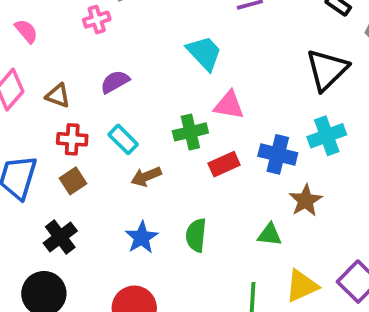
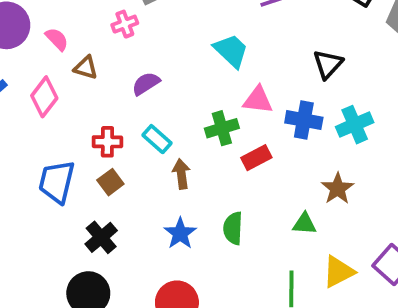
black triangle: (327, 70) -> (328, 64), moved, size x0.7
brown triangle: (58, 96) -> (86, 68), moved
blue cross: (278, 154) -> (304, 120), moved
brown arrow: (146, 177) -> (181, 174), turned 108

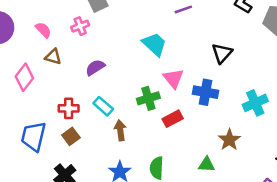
pink semicircle: (57, 39) -> (43, 30), moved
pink triangle: (258, 100) -> (173, 78), turned 45
cyan cross: (355, 125) -> (255, 103), moved

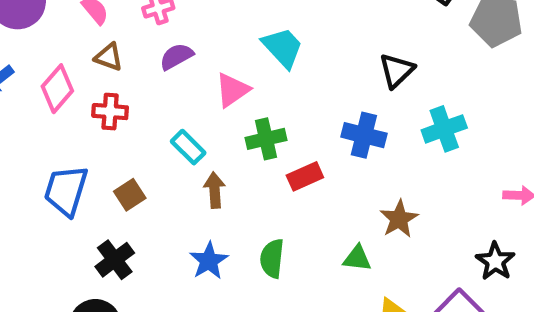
purple semicircle: (95, 67) -> (176, 56), moved
pink triangle: (173, 78) -> (232, 90), moved, turned 30
cyan cross: (255, 103) -> (444, 129), moved
red cross: (69, 108) -> (110, 112), moved

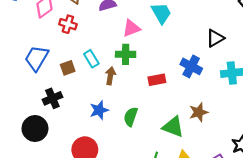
green cross: (266, 139) -> (126, 54), moved
cyan rectangle: (188, 147) -> (91, 59), moved
green triangle: (357, 258) -> (173, 127), size x1.5

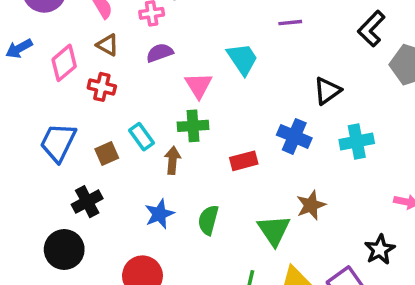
pink triangle: (131, 28) -> (199, 85), turned -36
green triangle: (173, 127) -> (274, 230), turned 40

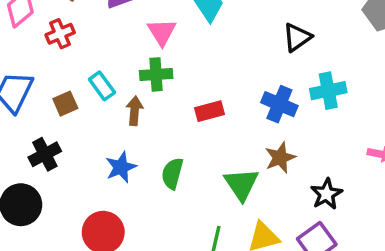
red cross: (102, 87) -> (60, 34), turned -36
blue cross: (294, 136) -> (279, 104), moved
black star: (380, 250) -> (326, 194), moved

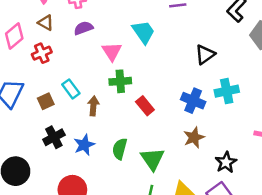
green cross: (156, 74) -> (120, 81), moved
red rectangle: (209, 111) -> (145, 106), turned 66
black cross: (45, 154) -> (54, 137), moved
green triangle: (241, 184) -> (152, 159), moved

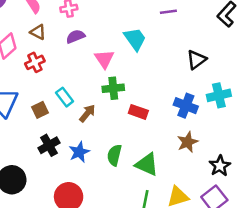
brown arrow: (93, 106) -> (87, 113), turned 36
red rectangle: (145, 106) -> (138, 112), turned -30
green triangle: (152, 159) -> (147, 164), turned -30

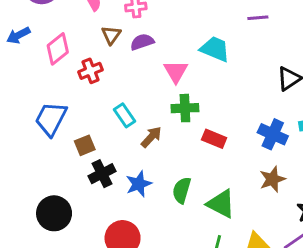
brown triangle: (38, 32) -> (111, 35), moved, turned 35
cyan trapezoid: (135, 39) -> (215, 49), turned -35
brown square: (40, 110) -> (85, 145), moved

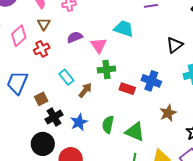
brown triangle: (111, 35) -> (44, 24), moved
purple semicircle: (142, 42) -> (75, 37), moved
blue cross: (273, 134) -> (151, 81), moved
black circle: (54, 213) -> (43, 144), moved

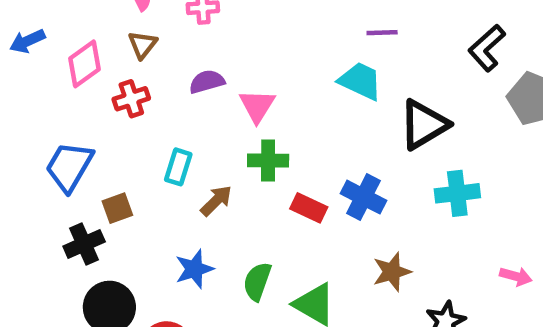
cyan trapezoid: (124, 29) -> (360, 81), moved
black triangle: (175, 45) -> (424, 125), size x1.4
cyan rectangle: (66, 77) -> (178, 167), turned 49
black cross: (54, 117) -> (84, 244), moved

